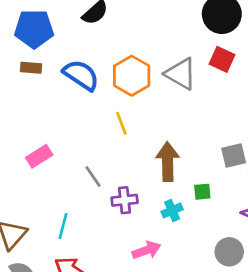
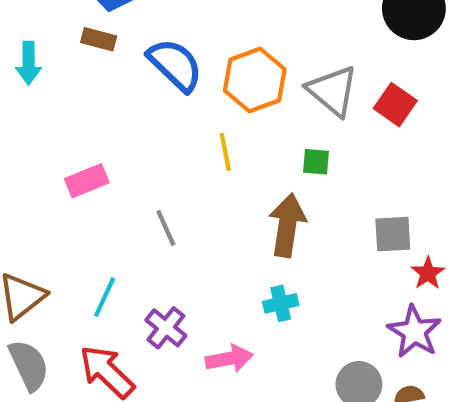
red square: (222, 59) -> (395, 105), moved
green square: (202, 192) -> (316, 162), moved
purple cross: (125, 200) -> (166, 328), moved, turned 35

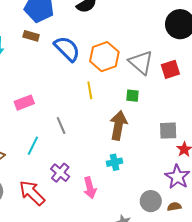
red square: (395, 105) -> (170, 69), turned 36
cyan line: (105, 297) -> (33, 146), moved
pink arrow: (229, 359) -> (90, 188), turned 85

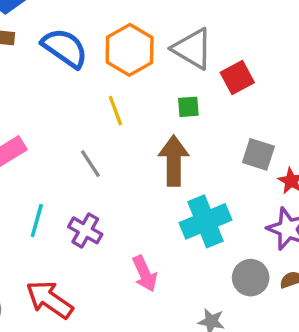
red square: (170, 69) -> (237, 78), moved
gray line: (61, 125) -> (90, 164), moved
gray square: (168, 131) -> (258, 154), turned 30
cyan cross: (115, 162) -> (206, 221), moved, size x1.8
purple cross: (60, 173) -> (85, 230), moved

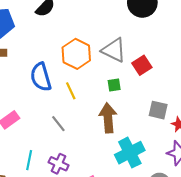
blue semicircle: (65, 48) -> (41, 77), moved, turned -136

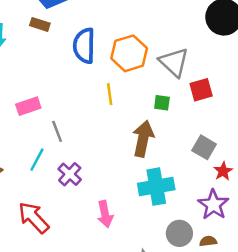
blue semicircle: (41, 77) -> (84, 46), moved
gray line: (58, 124) -> (57, 131), moved

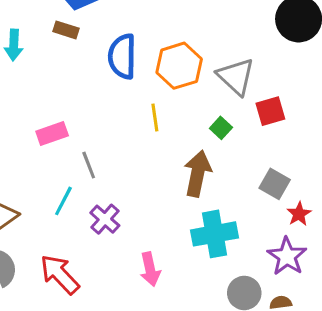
green square: (162, 103) -> (221, 128), turned 35

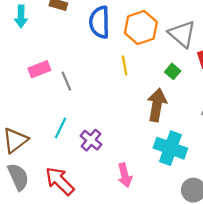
pink rectangle: (52, 133) -> (39, 69), moved
gray line: (89, 165) -> (66, 81), moved
cyan cross: (215, 234) -> (170, 148), turned 32

